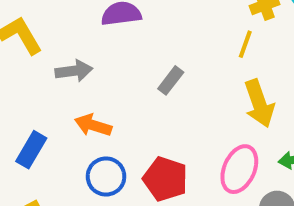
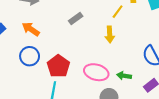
yellow arrow: (259, 103) -> (110, 35), moved, size x0.7
pink ellipse: (239, 169) -> (96, 72), turned 65

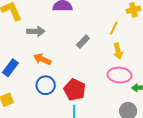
yellow line: (118, 12) -> (114, 28), moved
pink ellipse: (96, 72) -> (119, 75), moved

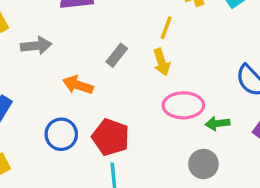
yellow arrow: (118, 51) -> (162, 62), moved
orange arrow: (42, 59) -> (78, 85), moved

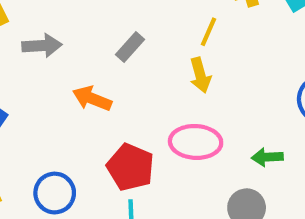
gray rectangle: (117, 55) -> (130, 47), moved
pink ellipse: (183, 105) -> (196, 142), moved
blue circle: (61, 134) -> (55, 193), moved

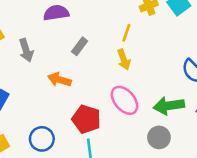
gray arrow: (42, 46) -> (26, 50), turned 80
pink ellipse: (196, 142) -> (124, 100), turned 52
green arrow: (267, 157) -> (169, 106), size x1.6

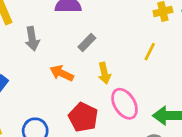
yellow line: (126, 33) -> (150, 52), moved
yellow arrow: (124, 60) -> (104, 73), moved

